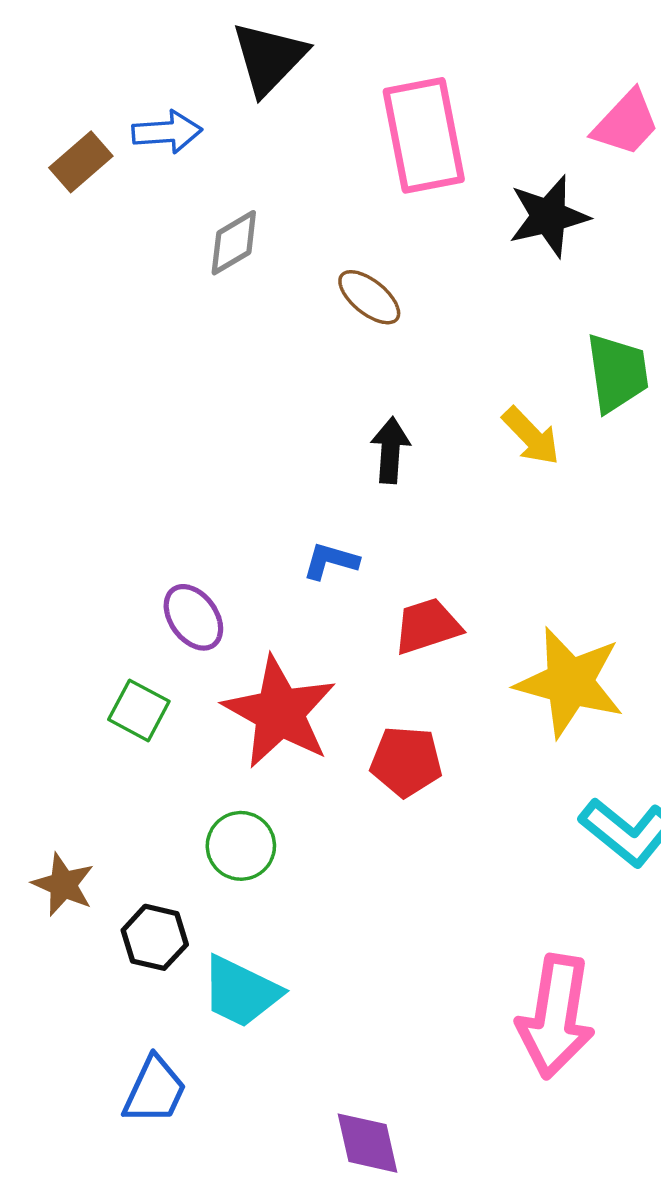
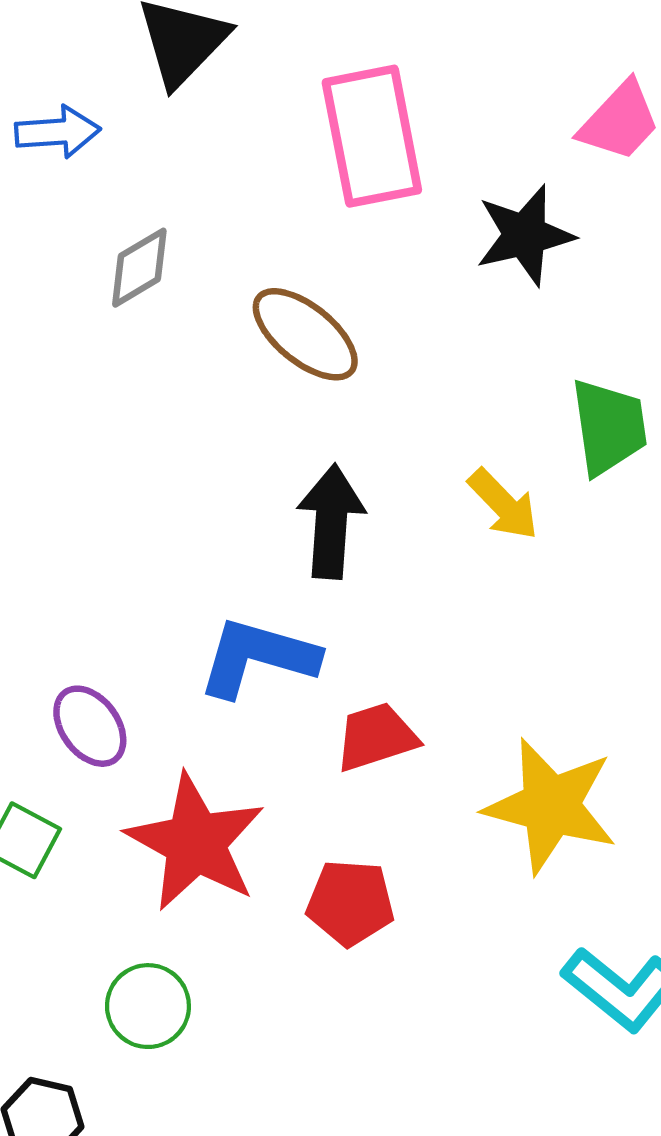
brown ellipse: (369, 297) -> (305, 334), size x1.4
black arrow: (390, 450) -> (331, 522), size x1.4
blue L-shape: (331, 561) -> (258, 657), size x1.8

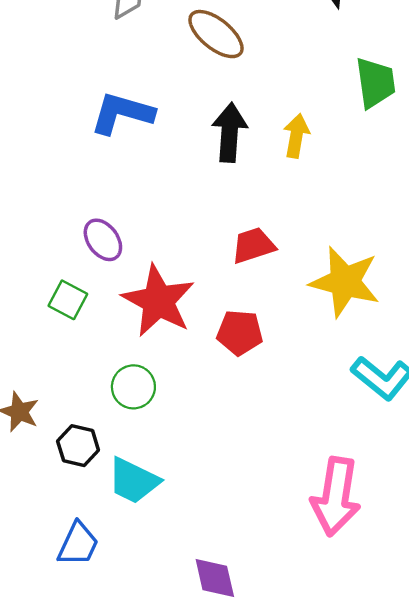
yellow arrow: (503, 504) -> (296, 136), moved, turned -126
blue L-shape: (258, 657) -> (122, 113), moved

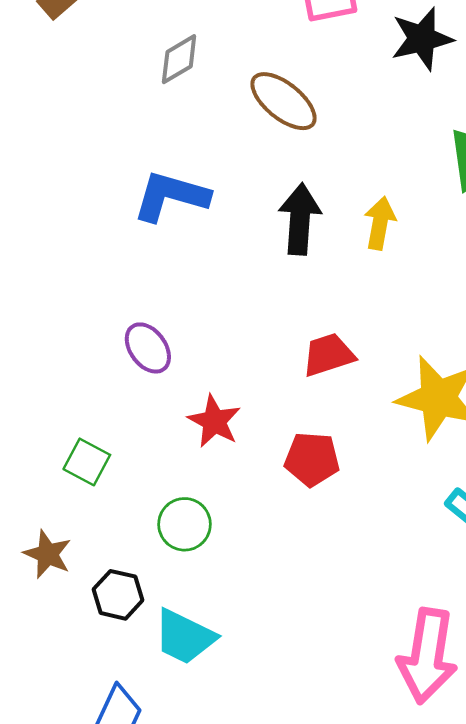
green square: (68, 300) -> (87, 462), moved
red star: (158, 301) -> (214, 421), size x0.6

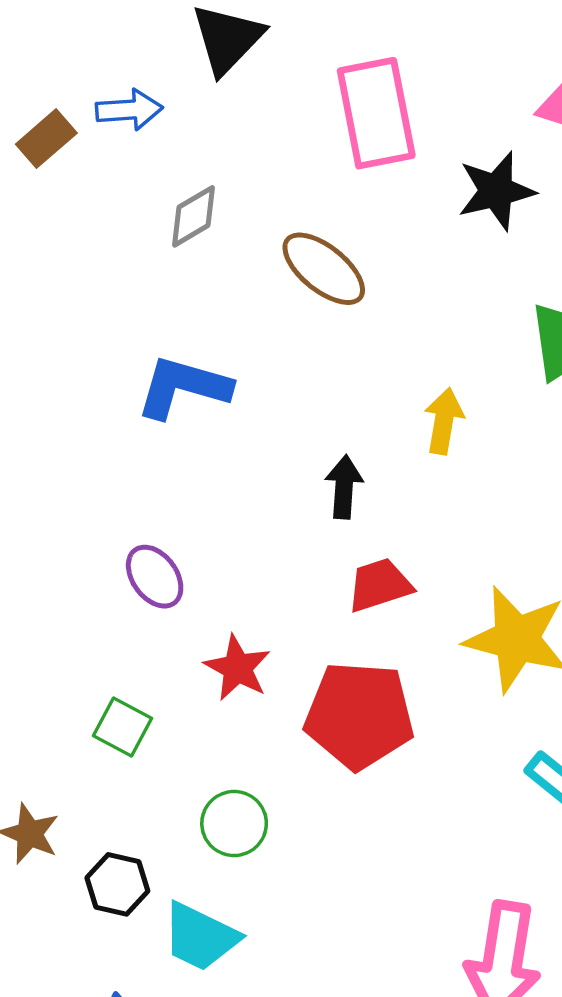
black arrow: (300, 219) -> (344, 487), moved, size x0.7
red pentagon: (312, 459) -> (359, 715), size x1.6
green square: (87, 462) -> (122, 727), moved
green circle: (184, 524) -> (234, 823), moved

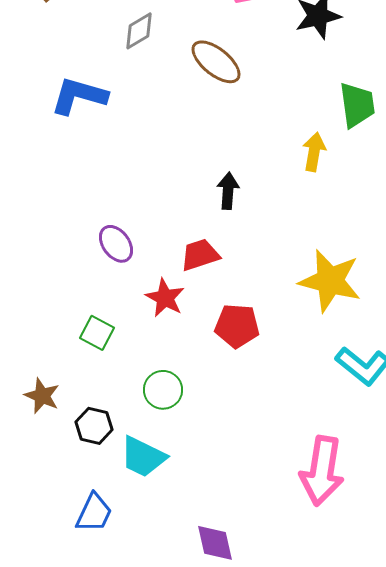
blue L-shape: (183, 387) -> (79, 96), moved
yellow arrow: (444, 421) -> (314, 152), moved
red trapezoid: (380, 585) -> (200, 255), moved
red pentagon: (359, 715) -> (237, 326), size x0.7

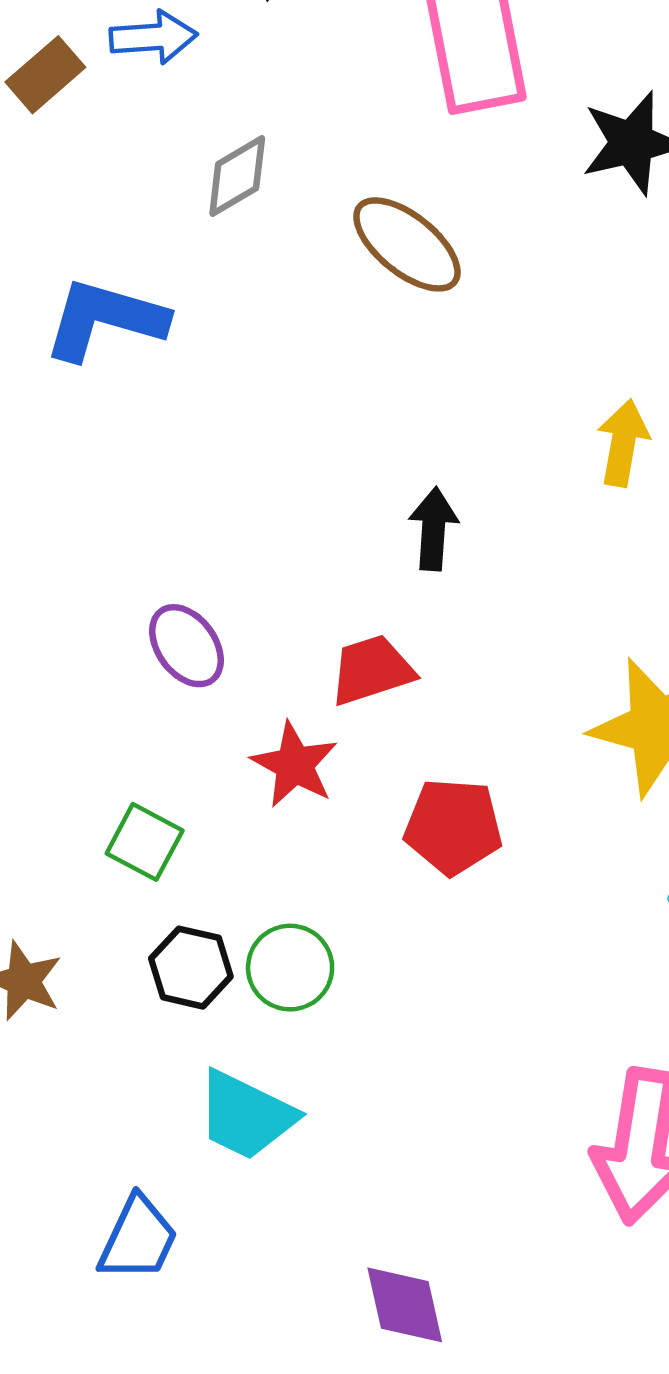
black hexagon: (94, 426) -> (191, 968), moved

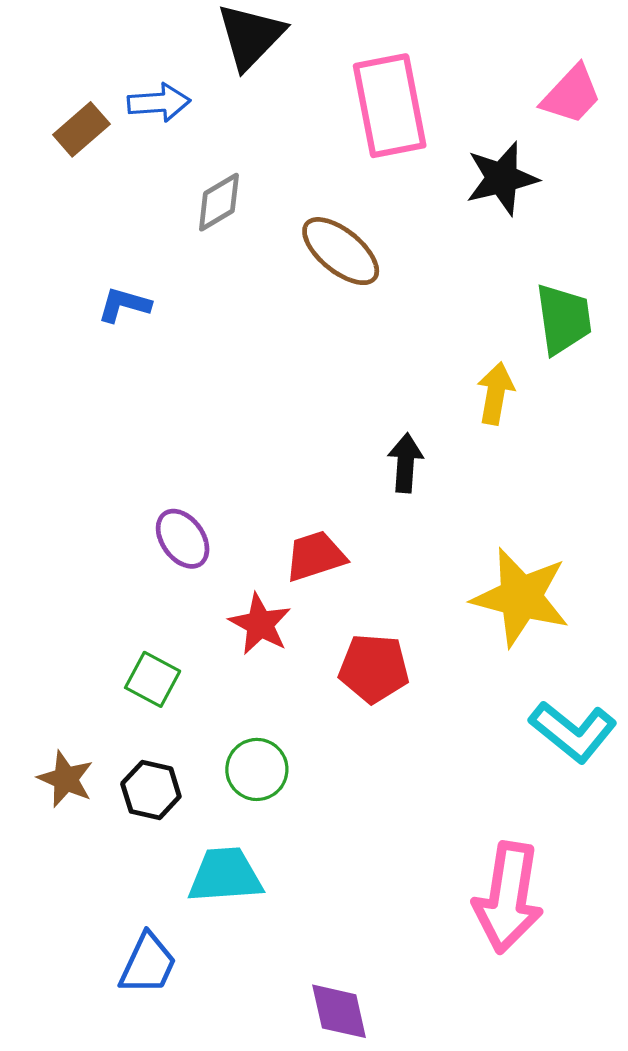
blue L-shape: (105, 319) -> (124, 305), size x0.6
black arrow: (433, 529) -> (405, 463), moved
black hexagon: (191, 968) -> (151, 790), moved
cyan trapezoid: (246, 1115) -> (225, 875), turned 150

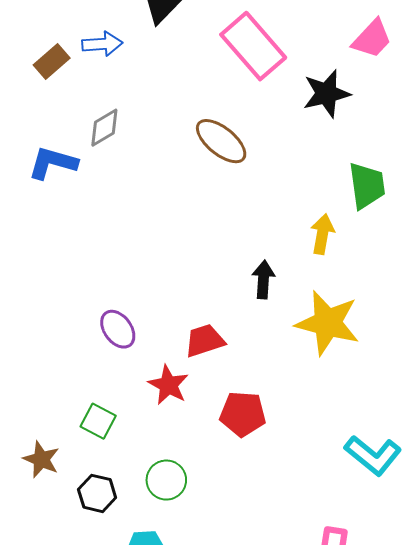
pink rectangle: (390, 106) -> (253, 46), turned -30
gray diamond: (219, 202) -> (104, 128), moved
blue L-shape: (124, 305) -> (53, 163), moved, size x1.4
yellow star: (521, 597) -> (328, 323), moved
brown star: (66, 779) -> (41, 459), moved

